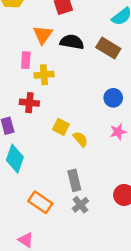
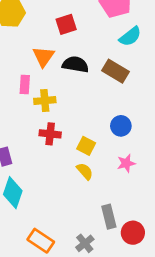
red cross: (29, 103) -> (50, 134), moved
yellow square: (61, 127) -> (86, 146), moved
gray rectangle: (74, 180) -> (109, 217), moved

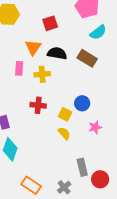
yellow cross: (45, 101) -> (42, 74), moved
blue circle: (121, 126) -> (82, 103), moved

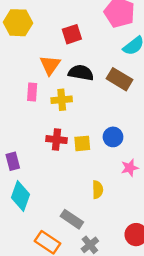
yellow square: (65, 114) -> (82, 143), moved, turned -32
yellow semicircle: (64, 133) -> (98, 190), moved, turned 40
gray rectangle: (82, 167) -> (72, 219), moved, turned -42

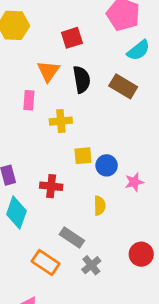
black semicircle: (81, 73) -> (82, 79), turned 70
yellow cross: (62, 100) -> (61, 121), moved
blue circle: (113, 137) -> (107, 165), moved
red cross: (57, 140) -> (51, 186), moved

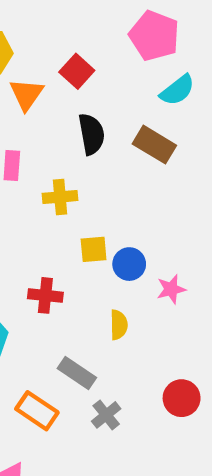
red square: (72, 38) -> (77, 71), turned -30
orange triangle: (48, 71) -> (26, 94), moved

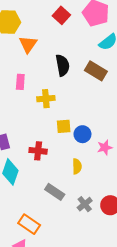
red square: (77, 71) -> (61, 15), moved
orange rectangle: (37, 411) -> (29, 224), moved
gray cross: (106, 415) -> (85, 204), moved

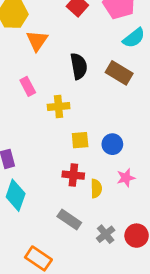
pink rectangle: (20, 82) -> (28, 86), turned -32
blue circle: (82, 134) -> (112, 144), moved
pink star: (105, 147) -> (126, 178), moved
red cross: (38, 151) -> (73, 175), moved

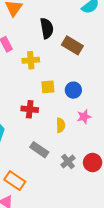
brown rectangle: (119, 73) -> (72, 45), moved
red cross: (73, 175) -> (30, 109), moved

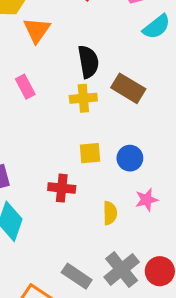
yellow cross: (31, 60) -> (83, 98), moved
gray rectangle: (39, 150) -> (77, 276), moved
gray cross: (68, 161) -> (122, 270), size x1.5

